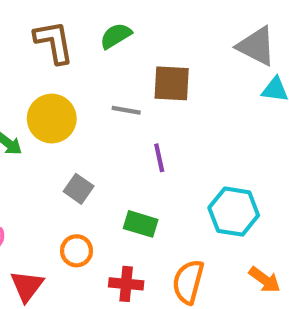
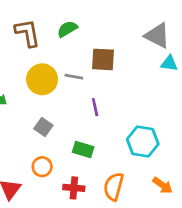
yellow circle: (52, 119) -> (42, 79), moved

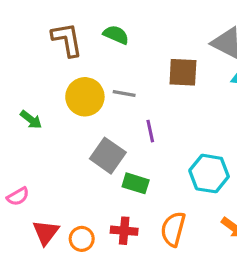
green semicircle: (67, 29) -> (116, 35), turned 54
brown square: (103, 59) -> (183, 72), moved
gray square: (43, 127) -> (108, 156), moved, size x1.5
orange circle: (42, 167) -> (82, 239), moved

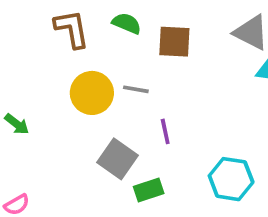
brown square: (183, 72) -> (174, 42), moved
green arrow: (31, 120) -> (17, 124), moved
green rectangle: (136, 183) -> (149, 190), turned -35

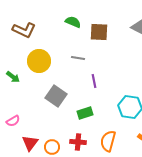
brown L-shape: (72, 29) -> (24, 30), moved, turned 125
yellow circle: (92, 93) -> (39, 61), moved
gray square: (118, 159) -> (56, 96), moved

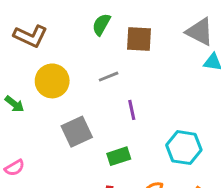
green semicircle: (73, 22) -> (101, 24), turned -84
gray line: (78, 58) -> (109, 77), turned -32
gray square: (56, 96) -> (77, 132), turned 30

